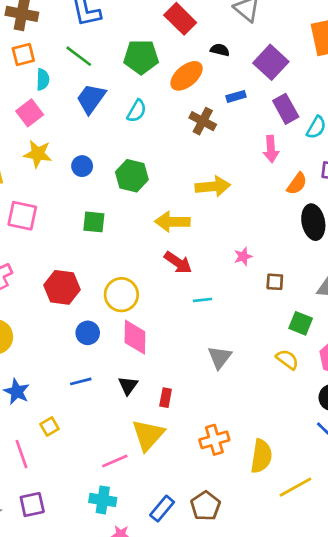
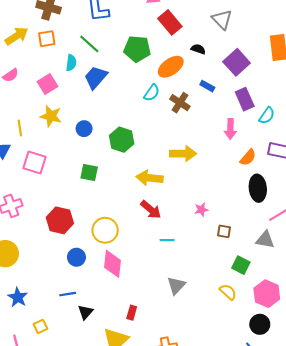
cyan semicircle: (43, 79) -> (71, 63), moved
blue rectangle: (236, 96) -> (207, 86), turned 40
cyan semicircle: (137, 111) -> (152, 93), moved
black triangle: (128, 386) -> (85, 312), moved

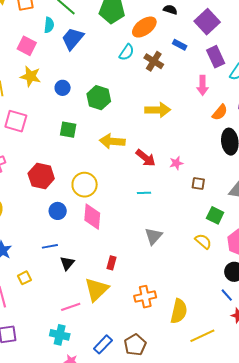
pink square: (47, 84) -> (27, 46), turned -30
yellow arrow: (150, 178) -> (112, 141), moved
red arrow: (151, 210) -> (146, 158), moved

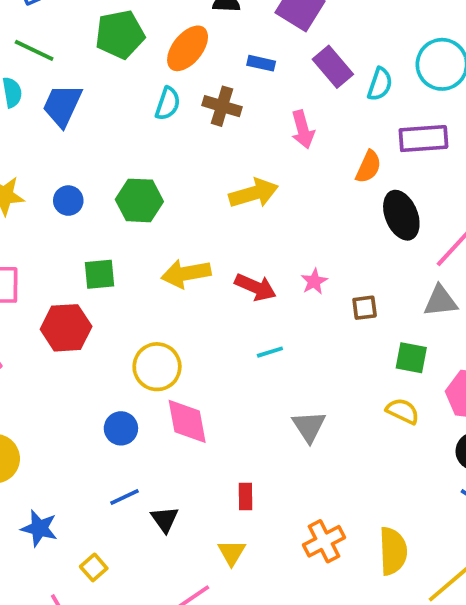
pink arrow: (203, 85) -> (303, 129), moved
red hexagon: (41, 176) -> (66, 328), moved
yellow triangle: (97, 289) -> (232, 553), size x0.6

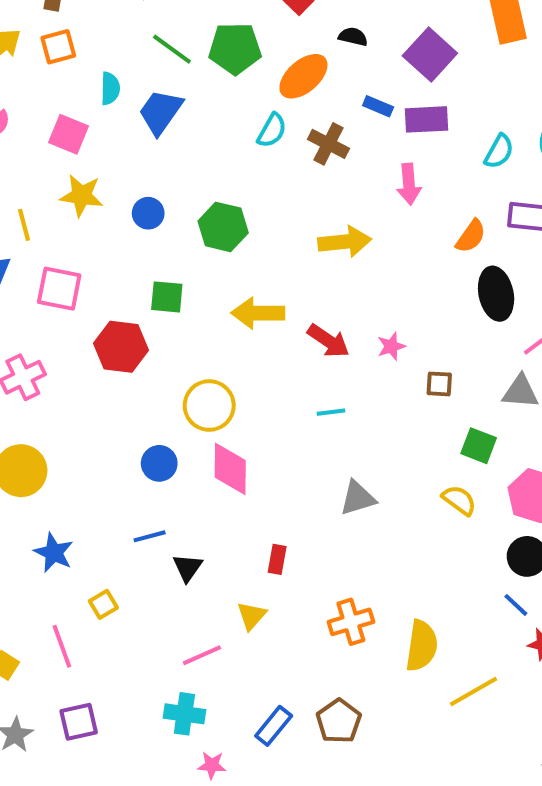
green line: (34, 50) -> (172, 49), moved
purple rectangle: (333, 67) -> (427, 119), moved, turned -63
gray triangle: (309, 426) -> (358, 498), turned 36

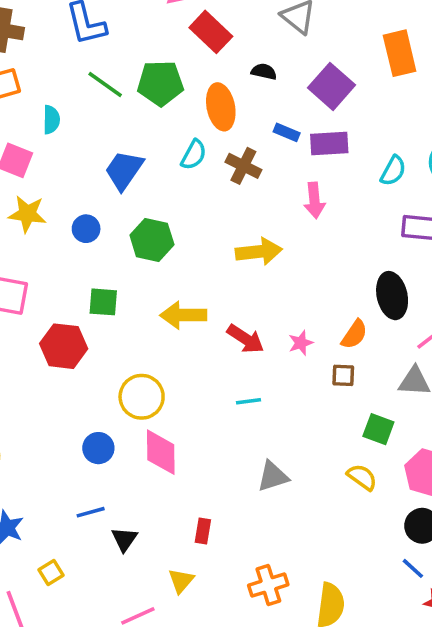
orange ellipse: (303, 76) -> (221, 107), turned -60
blue trapezoid: (160, 112) -> (124, 170), moved
orange semicircle: (471, 236) -> (354, 334), moved

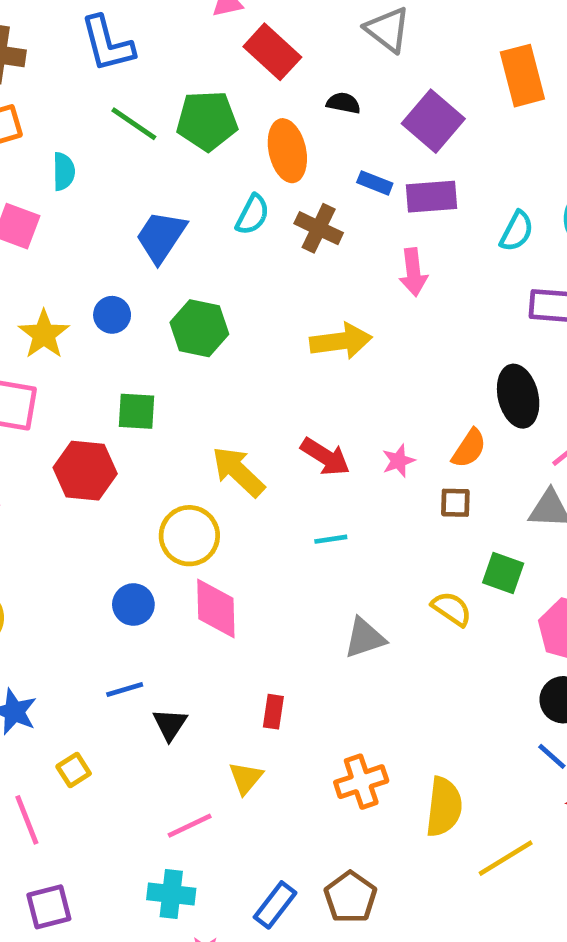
yellow star: (27, 214) -> (44, 334), moved, turned 30
yellow arrow: (183, 315) -> (238, 472), moved, turned 45
yellow semicircle: (362, 477) -> (452, 609), moved

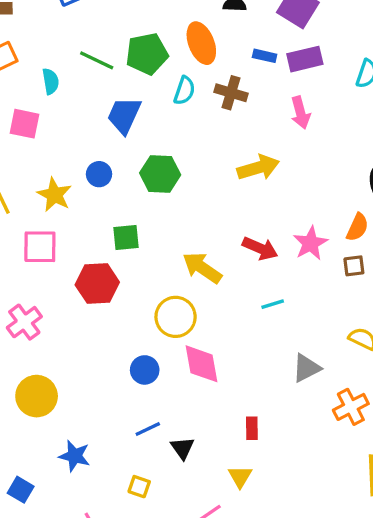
green pentagon: (207, 121) -> (147, 54), moved
green line: (134, 124) -> (97, 60), moved
pink star: (398, 461) -> (311, 243), size x1.5
yellow square: (74, 770) -> (139, 487), moved, turned -30
orange cross: (361, 782) -> (351, 407), moved

